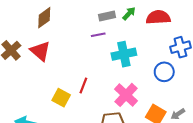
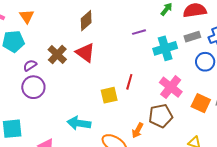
gray rectangle: (107, 16) -> (192, 37), moved
yellow square: (61, 98) -> (109, 95), turned -36

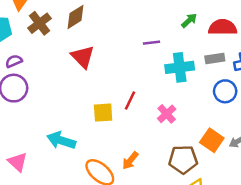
brown diamond: (86, 21) -> (76, 17), moved
brown cross: (57, 55) -> (39, 23), moved
pink cross: (171, 87) -> (167, 114), moved, size x0.7
brown pentagon: (161, 116) -> (183, 159), moved

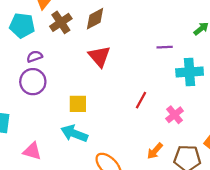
yellow square: (103, 113) -> (78, 104), moved
orange arrow: (130, 161) -> (155, 151), moved
pink triangle: (18, 162) -> (32, 151), turned -30

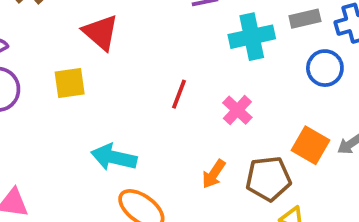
yellow square: (78, 104) -> (70, 83), moved
cyan arrow: (74, 133) -> (114, 157), moved

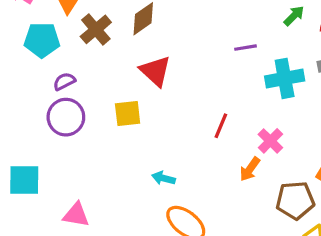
cyan arrow: (114, 157) -> (164, 178), size x0.6
orange arrow: (214, 174) -> (250, 169), moved

